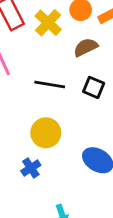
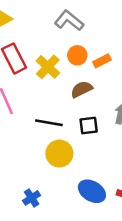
black square: (94, 87) -> (89, 125), turned -30
yellow circle: (46, 133) -> (59, 154), moved

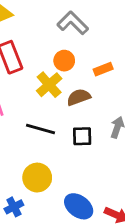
orange circle: (77, 55) -> (64, 61), moved
yellow cross: (48, 67) -> (49, 85), moved
yellow circle: (59, 154) -> (37, 178), moved

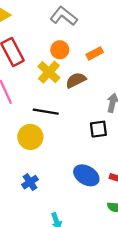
black square: (82, 136) -> (98, 129), moved
yellow circle: (37, 178) -> (30, 137), moved

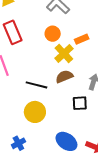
yellow cross: (49, 72) -> (64, 53), moved
brown semicircle: (76, 80) -> (64, 76), moved
yellow circle: (30, 137) -> (35, 112), moved

